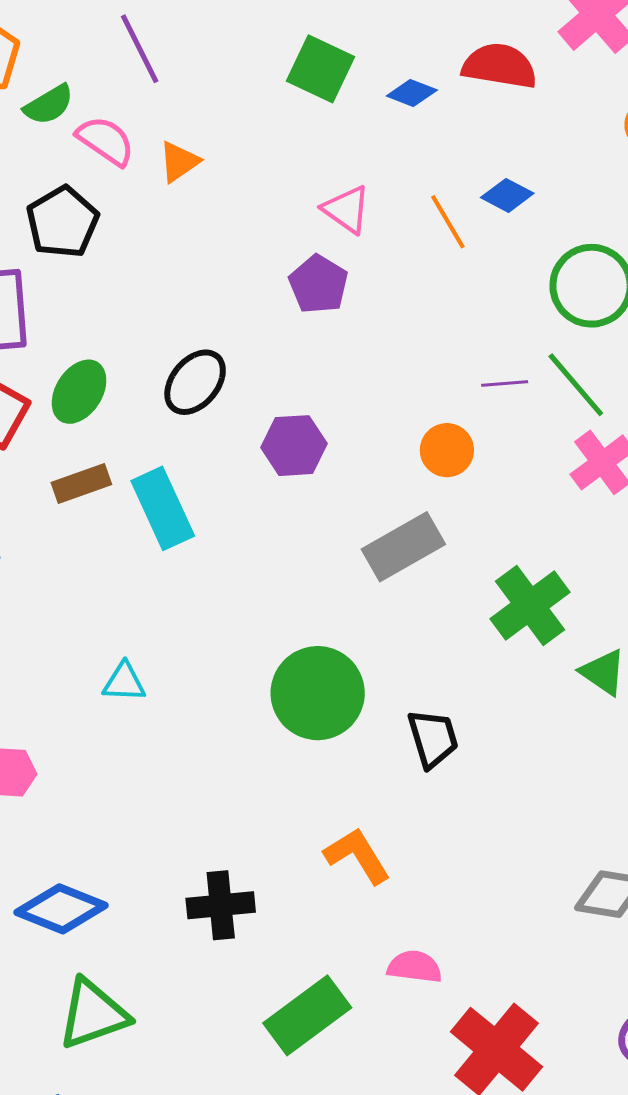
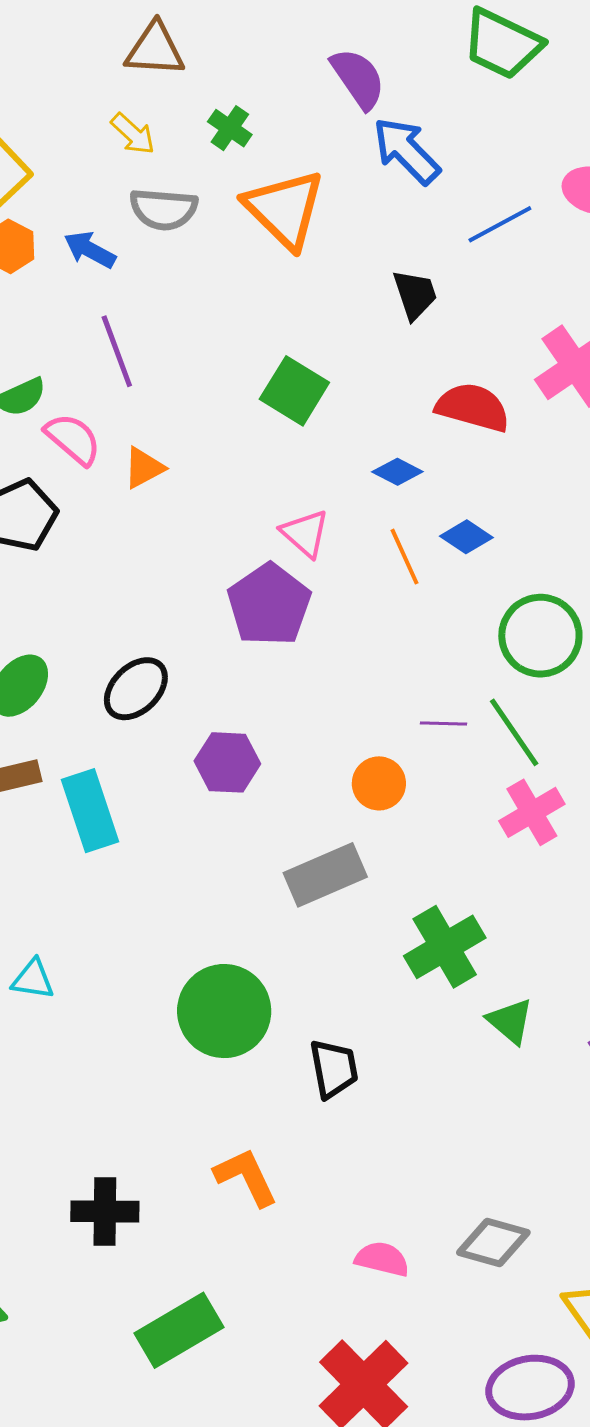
blue diamond: (412, 93) -> (397, 472), moved
purple pentagon: (318, 284) -> (269, 605), size x1.4
pink semicircle: (415, 967) -> (382, 1259), moved

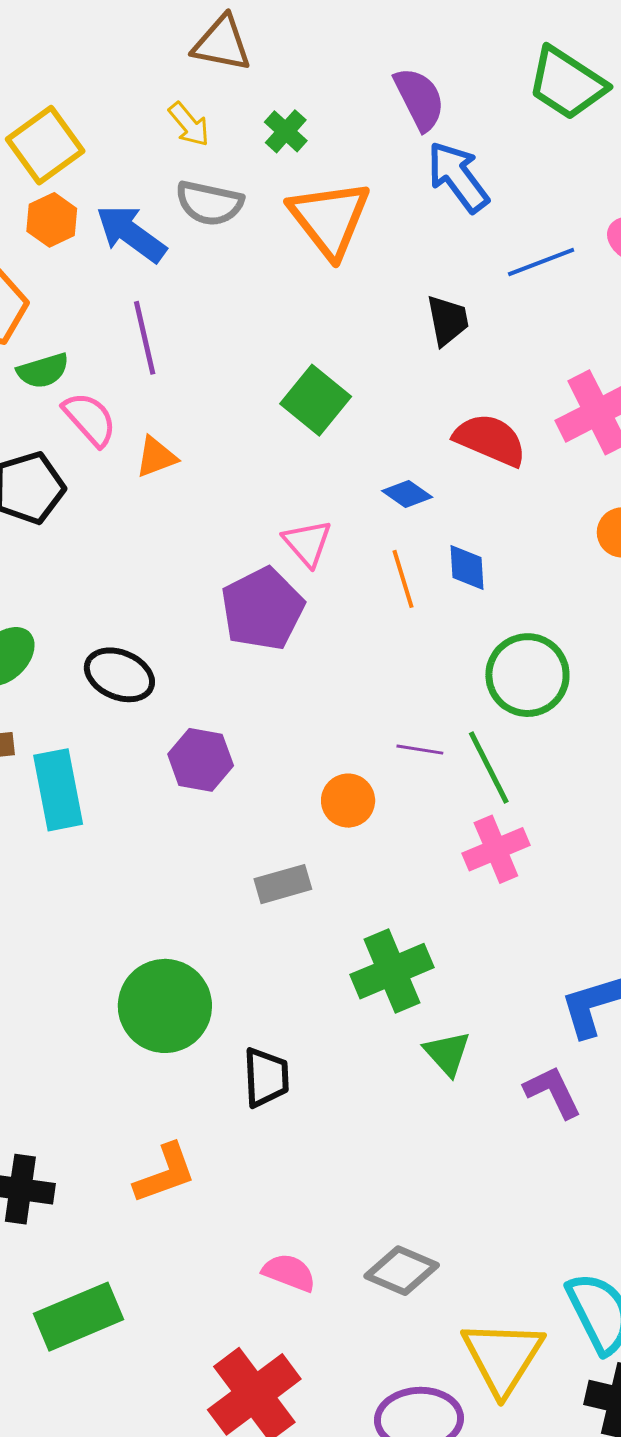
blue arrow: (90, 250) -> (131, 234), size x1.4
blue diamond: (466, 537) -> (467, 567), turned 45
black ellipse: (136, 689) -> (119, 675), turned 60
gray rectangle: (325, 875) -> (283, 884), size x0.7
orange L-shape: (246, 1177) -> (165, 1173), turned 88

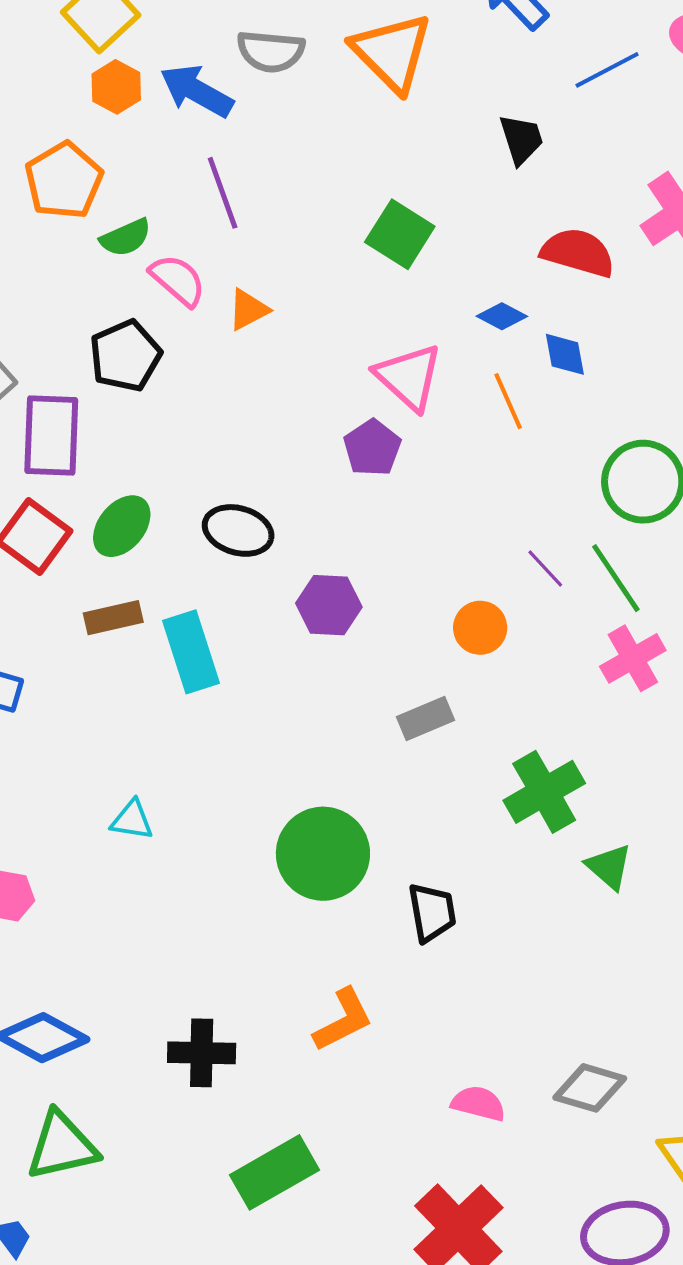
pink triangle: (307, 543) -> (409, 377), size x1.4
blue diamond: (467, 567) -> (565, 354), moved
purple pentagon: (263, 609) -> (372, 448), size x0.7
purple line: (420, 750) -> (545, 568), turned 45

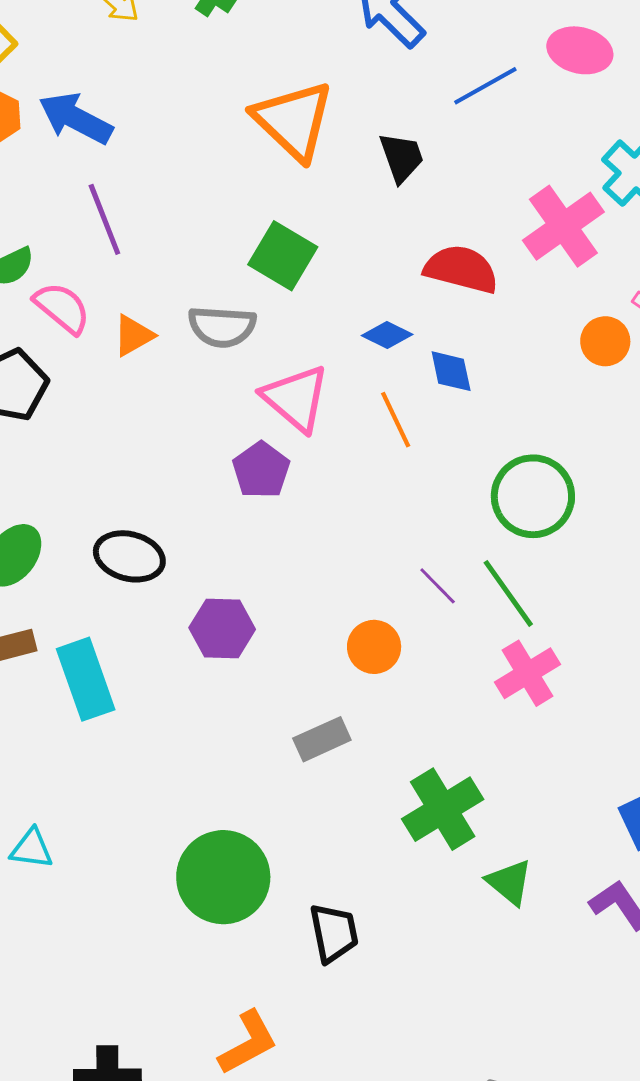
gray semicircle: (271, 51) -> (222, 327), moved
orange triangle: (392, 52) -> (293, 121), moved

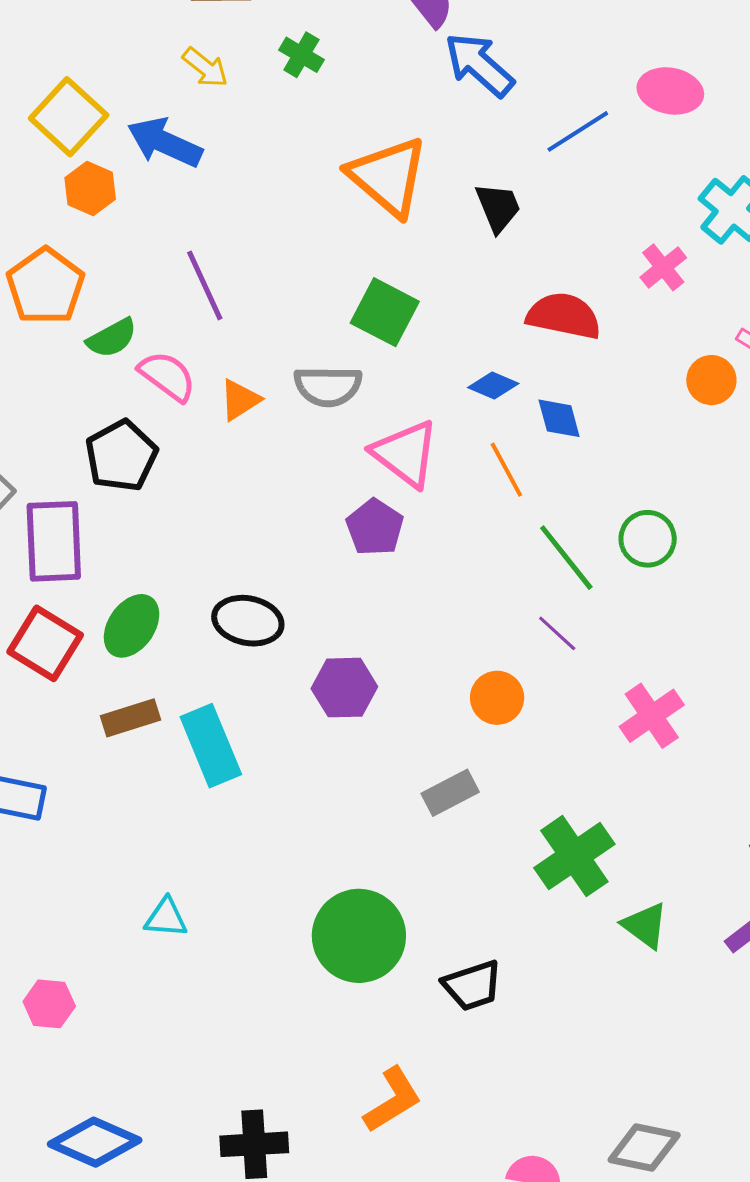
blue arrow: (76, 118) -> (165, 142), moved
pink cross: (563, 226) -> (663, 267), size x0.6
green circle: (533, 496) -> (648, 539), size x0.7
green line: (508, 593) -> (566, 558), moved
black trapezoid: (334, 933) -> (472, 985), turned 86

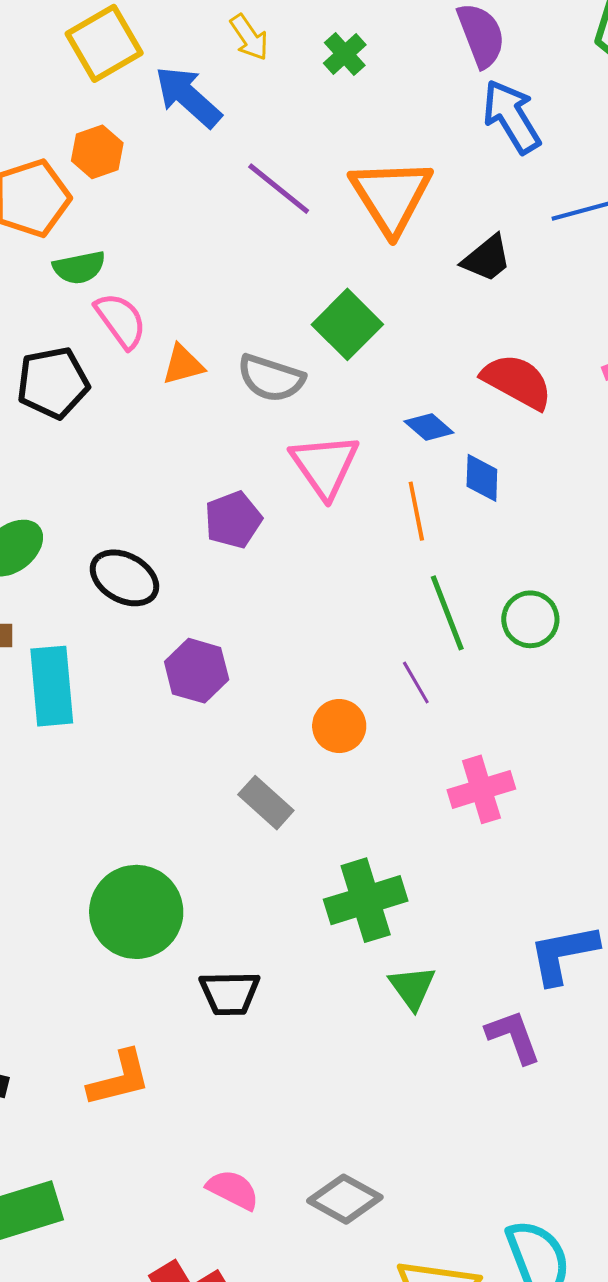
orange hexagon: (90, 189) -> (97, 152), moved
black trapezoid: (498, 207) -> (487, 258), turned 56
purple line: (205, 285) -> (279, 189), moved, turned -44
purple pentagon: (375, 527) -> (233, 520), moved
gray rectangle: (450, 793) -> (266, 803), turned 52

